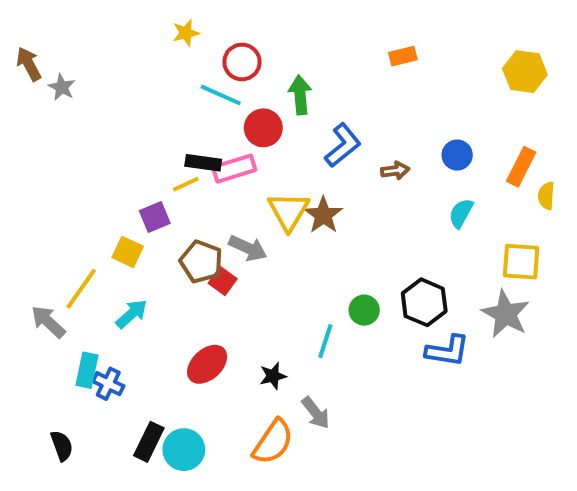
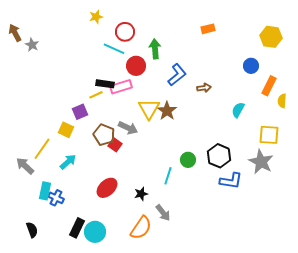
blue circle: (457, 155) -> (251, 66), moved

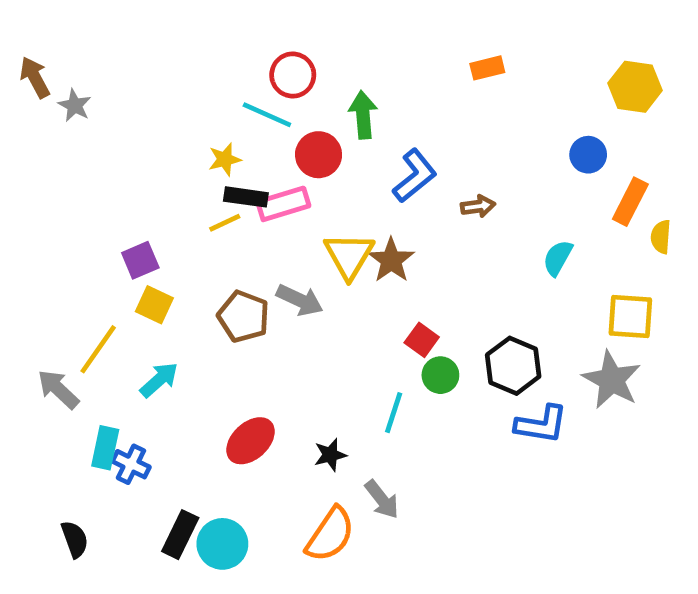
yellow star: (96, 17) -> (225, 159), moved
purple square: (80, 112) -> (140, 260), moved
red square: (115, 145) -> (422, 340), moved

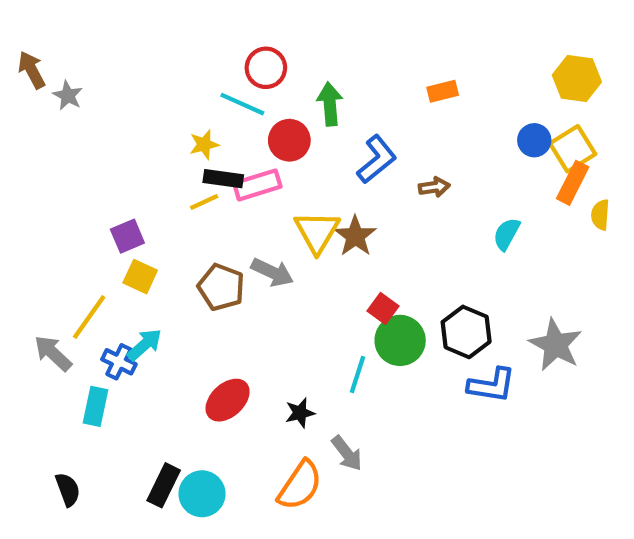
orange rectangle: (487, 68) -> (443, 91), moved
yellow square: (630, 316) -> (573, 149), moved, turned -36
green circle: (440, 375) -> (400, 340), size x1.5
blue cross: (131, 464) -> (119, 362), moved

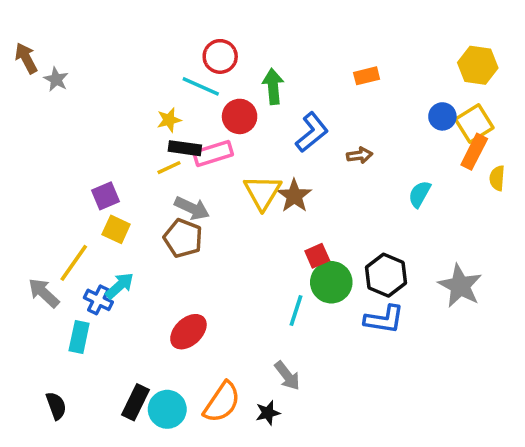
gray arrow: (272, 272) -> (192, 208), moved
red square: (383, 308) -> (317, 256), turned 30
blue L-shape: (492, 385) -> (384, 319), moved
black star: (300, 413) -> (268, 413), moved
orange semicircle: (300, 485) -> (222, 402), moved

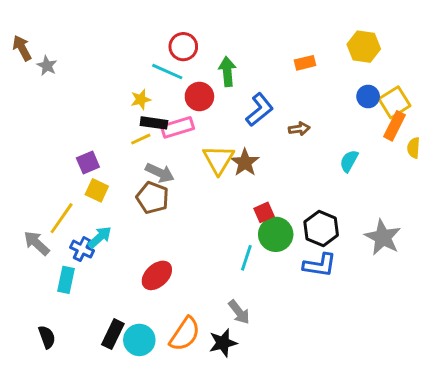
yellow hexagon: (478, 65) -> (364, 47), moved
black star: (268, 413) -> (223, 343), size x1.4

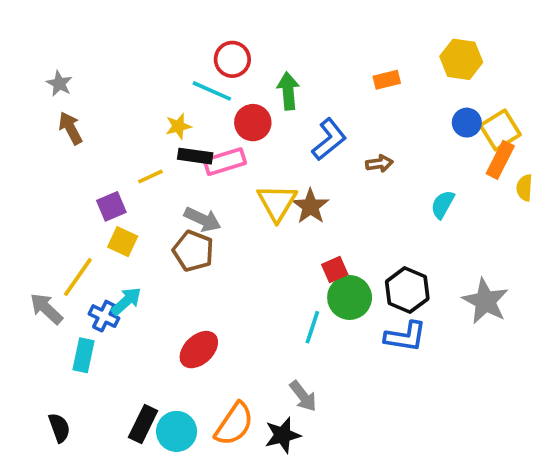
brown arrow: (22, 48) -> (70, 128), moved
yellow line: (141, 139) -> (150, 177), moved

